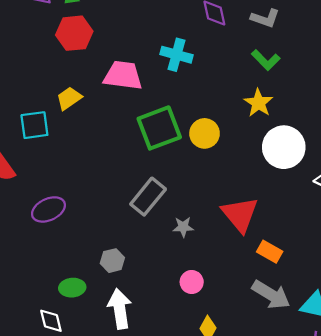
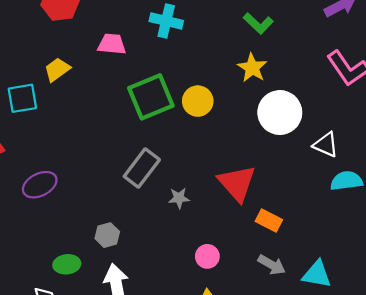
pink trapezoid: (123, 75) -> (112, 44), size x0.7
pink circle: (192, 282) -> (207, 256), moved
gray arrow: (271, 295) -> (272, 265), size x0.7

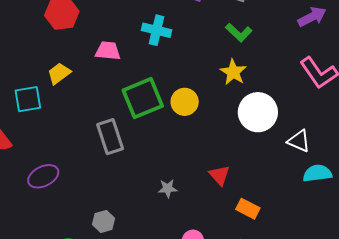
gray rectangle: (142, 168) -> (110, 137), moved, turned -56
red triangle: (237, 183) -> (219, 175), size x0.6

